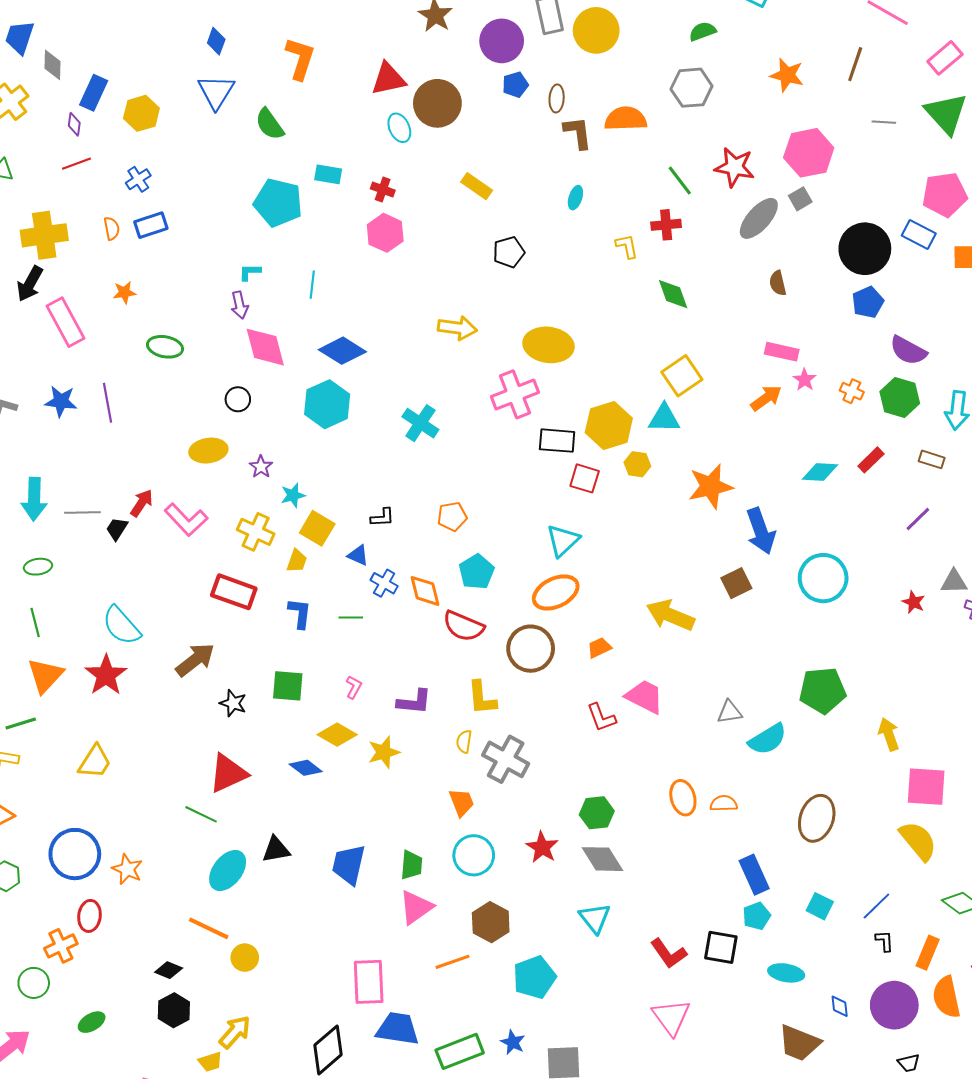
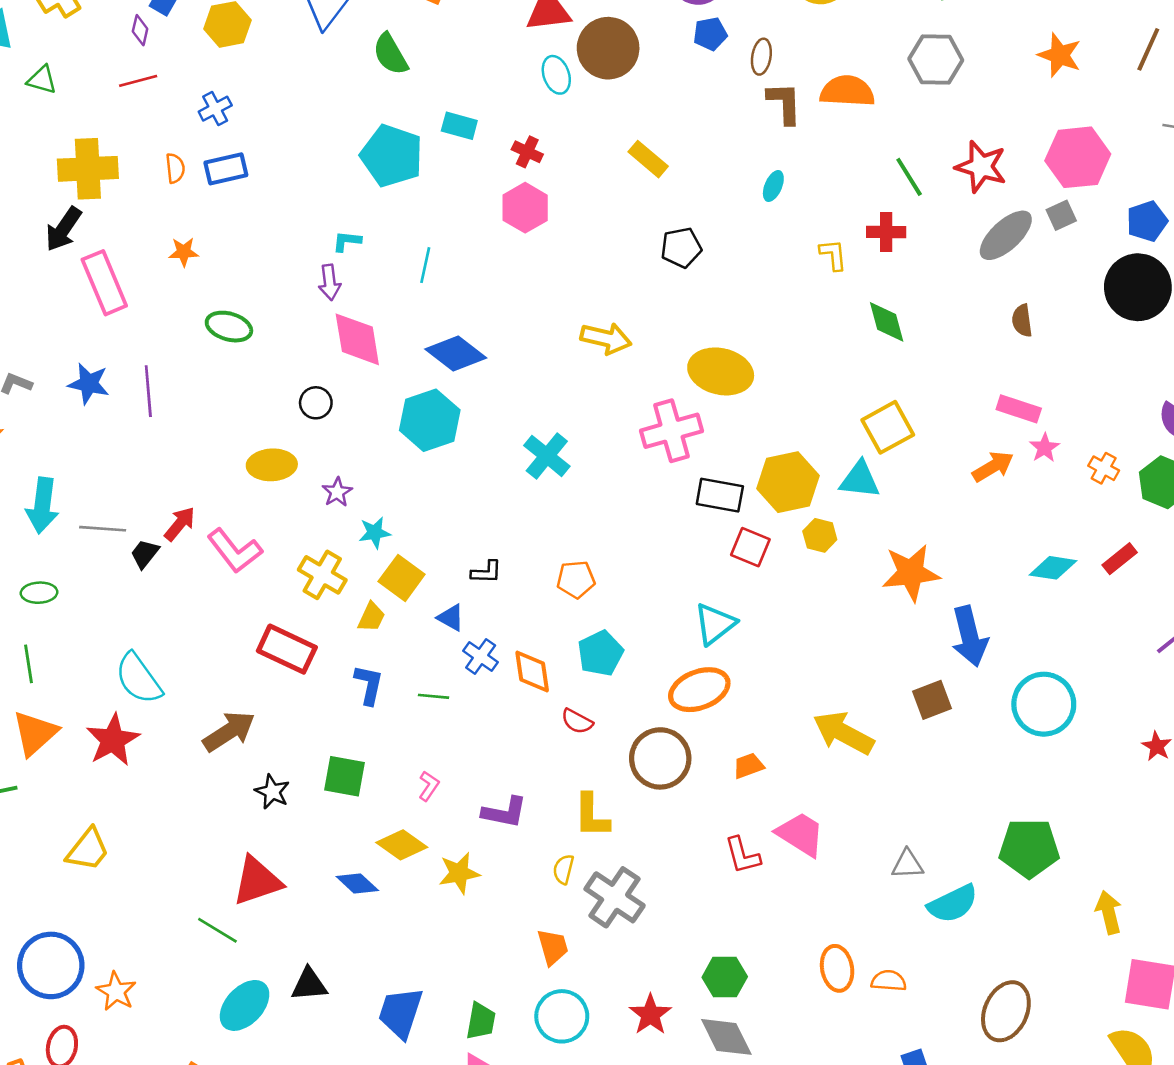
blue pentagon: (868, 302) -> (1147, 221), moved
red semicircle: (464, 626) -> (577, 721), size x0.6

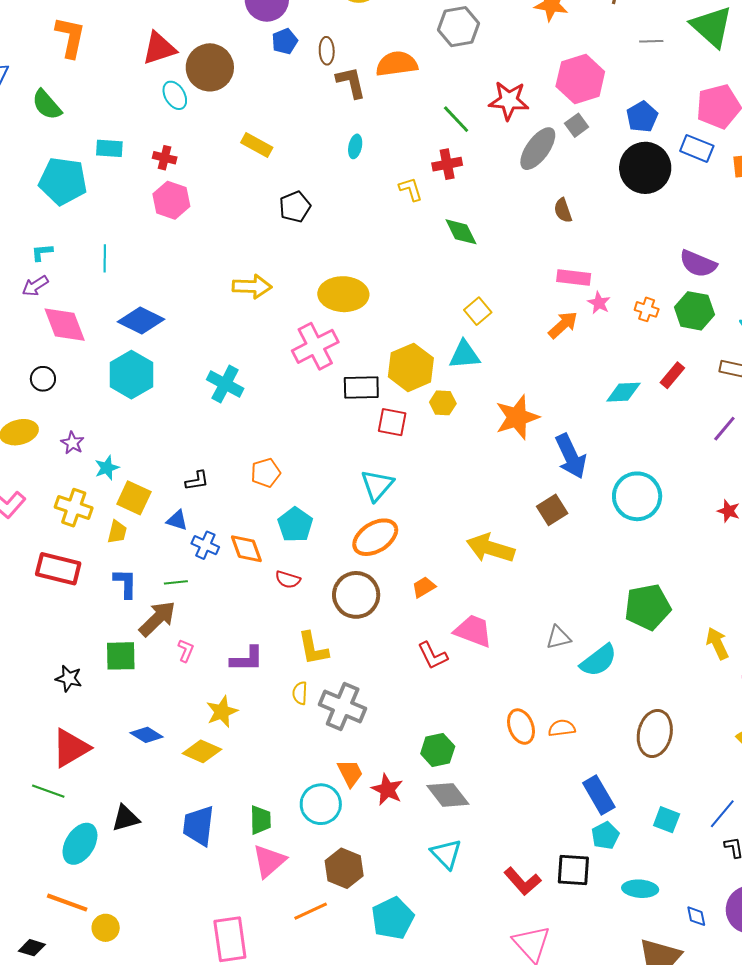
purple arrow: (330, 282) -> (35, 286), turned 76
yellow square: (888, 427) -> (478, 311), size x0.7
brown arrow: (229, 731) -> (157, 619), moved
yellow diamond: (402, 845) -> (202, 751), moved
orange trapezoid: (553, 947) -> (350, 773), moved

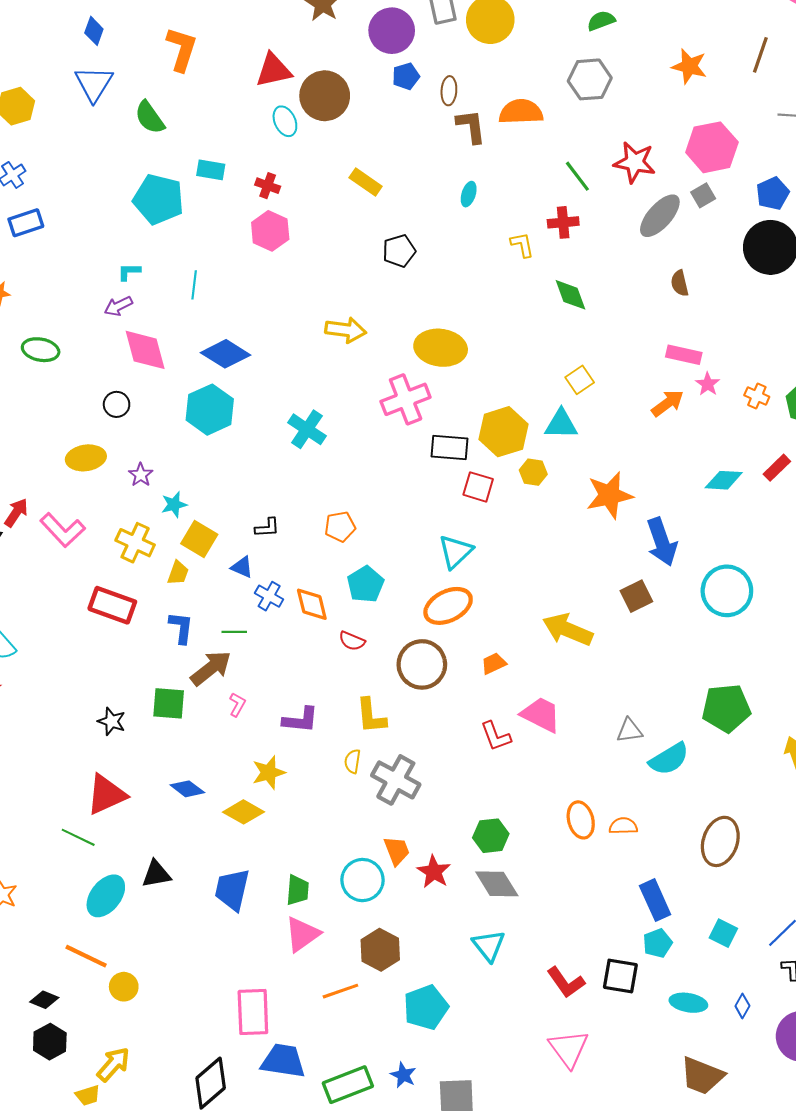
blue diamond: (696, 916) -> (742, 1006), moved, turned 35

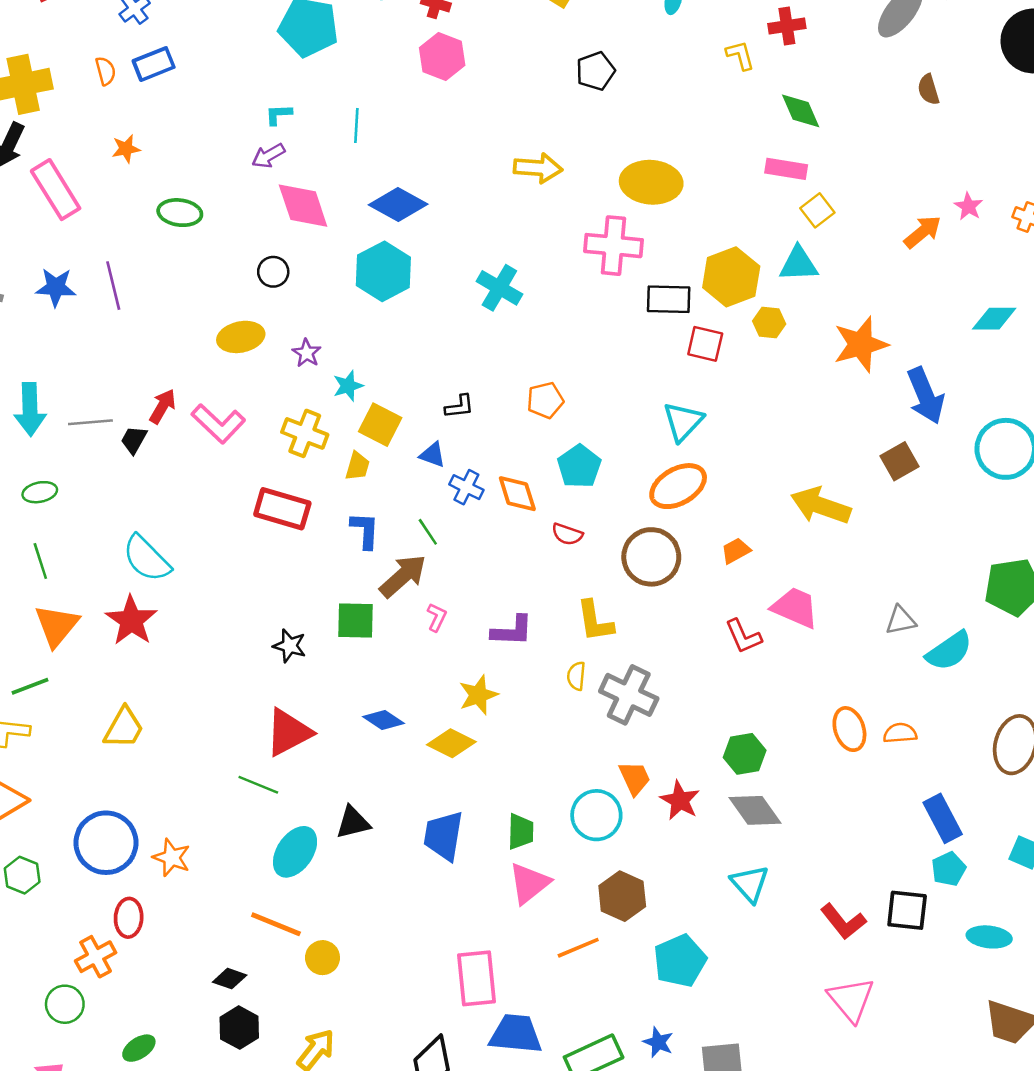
pink rectangle: (684, 355) -> (786, 169), moved
pink cross: (406, 399) -> (613, 246), turned 30
green line: (234, 632) -> (428, 532), turned 60

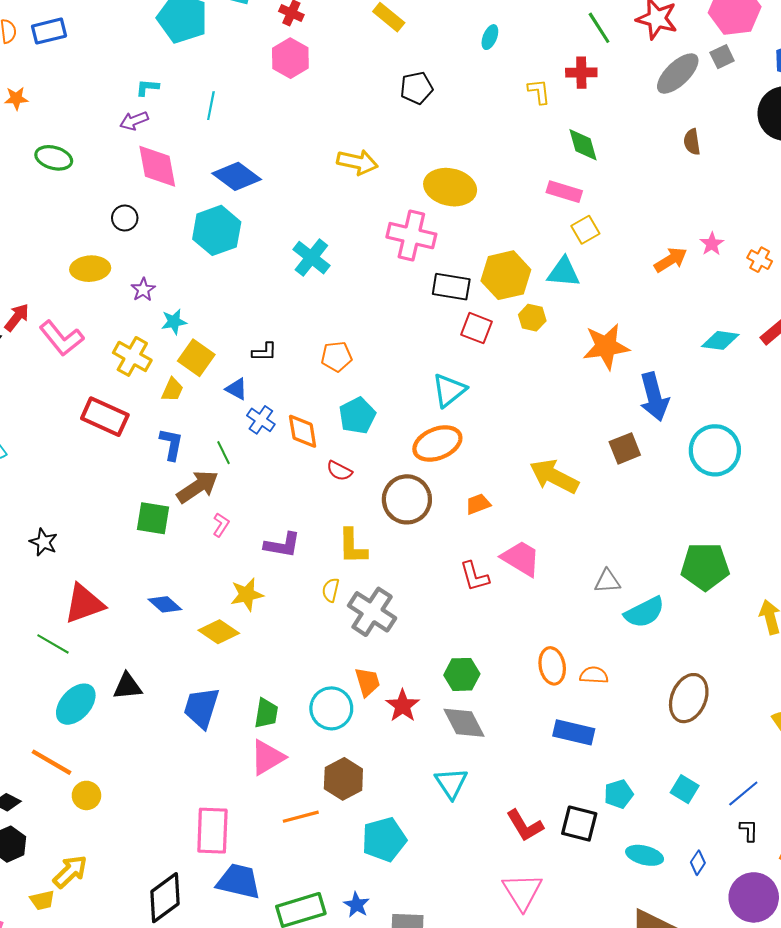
black star: (290, 646) -> (44, 542), moved
blue rectangle: (943, 818) -> (574, 732), moved, turned -57

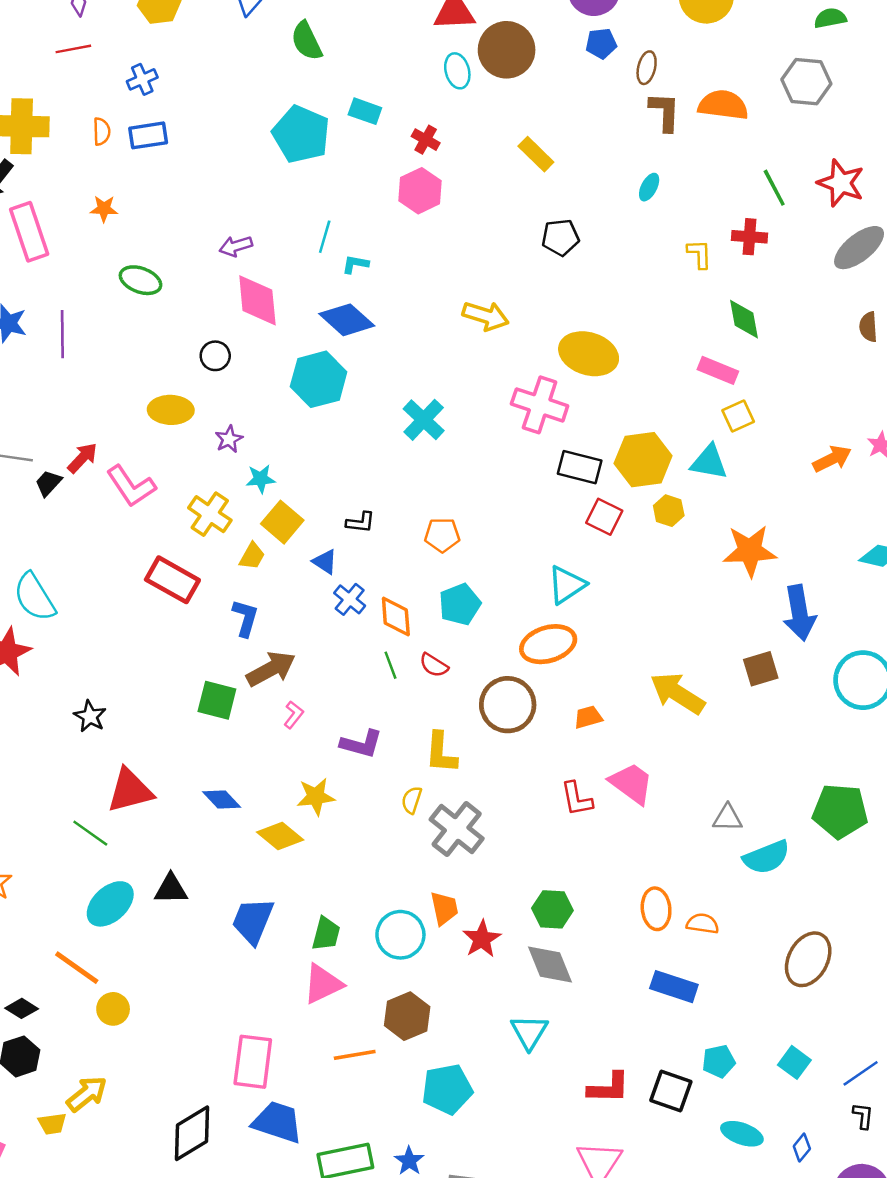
cyan L-shape: (147, 88) -> (355, 264), moved
green line: (224, 453) -> (390, 665), moved
red L-shape: (525, 826) -> (609, 1088), turned -63

